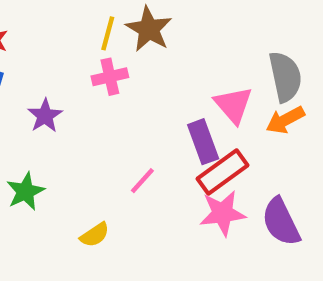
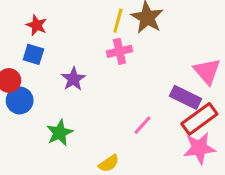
purple rectangle: (203, 142) -> (186, 97), turned -44

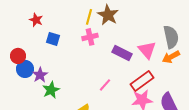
blue square: (33, 54) -> (53, 39), moved
purple star: (73, 79) -> (40, 75), moved
purple rectangle: (186, 97) -> (122, 53), moved

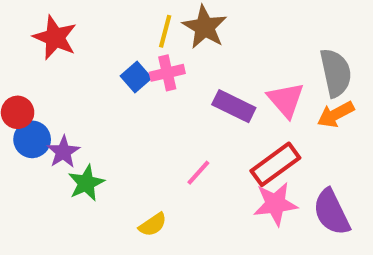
red star: (36, 20) -> (55, 37), size x1.5
blue square: (53, 39) -> (136, 77), moved, turned 32

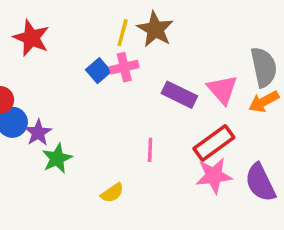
pink line: (198, 173) -> (150, 150), turned -40

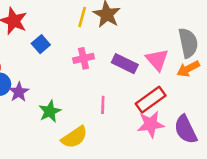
pink cross: (124, 67) -> (83, 58), moved
blue square: (98, 71) -> (41, 44), moved
green star: (57, 158) -> (50, 111), moved
yellow semicircle: (112, 193) -> (74, 137), size x1.5

